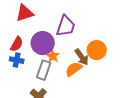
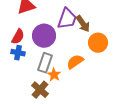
orange star: (53, 56) -> (54, 75), moved
brown arrow: (82, 57) -> (83, 24), moved

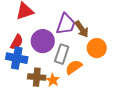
blue cross: (18, 53) -> (17, 58), size x1.5
gray rectangle: (45, 63) -> (62, 54), moved
brown cross: (40, 90) -> (37, 77), moved, turned -36

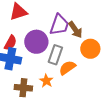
brown cross: (37, 77) -> (23, 88), moved

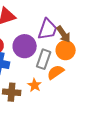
orange circle: (90, 49) -> (66, 50), moved

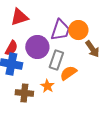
brown arrow: (64, 34) -> (92, 49), moved
orange circle: (66, 50) -> (78, 30), moved

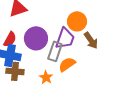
purple trapezoid: (60, 30) -> (65, 38), moved
brown cross: (24, 93) -> (15, 71), moved

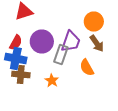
orange circle: (77, 21) -> (94, 22), moved
orange semicircle: (67, 64) -> (87, 68), moved, turned -84

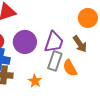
orange circle: (94, 22) -> (88, 18), moved
gray rectangle: (61, 54) -> (55, 61), moved

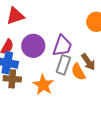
brown arrow: (80, 44) -> (88, 62), moved
orange star: (35, 81) -> (43, 85), size x1.5

